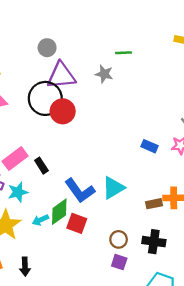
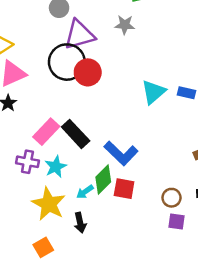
black rectangle: (41, 166) -> (76, 134), size x1.6
cyan triangle: (113, 188) -> (153, 92), moved
black arrow: (25, 267) -> (80, 223), moved

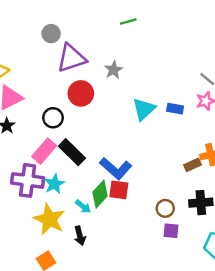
gray star: (125, 25) -> (114, 70), moved, turned -30
black circle: (67, 62) -> (53, 118), moved, size x0.6
purple cross: (27, 162) -> (28, 180), size x1.5
red square: (124, 189) -> (119, 190), moved
cyan arrow: (85, 192) -> (83, 207), turned -105

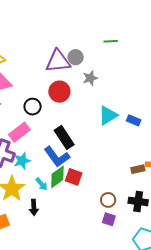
gray circle: (51, 34) -> (76, 57), moved
black rectangle: (72, 152) -> (64, 137), moved
blue L-shape: (116, 168) -> (57, 157), moved

